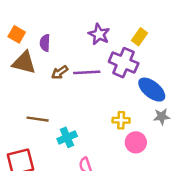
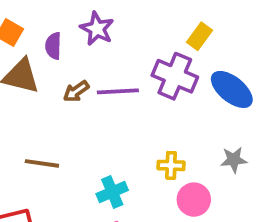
purple star: (99, 34) -> (97, 29), moved
blue ellipse: (152, 90) -> (232, 89), moved
cyan cross: (67, 137) -> (112, 192), moved

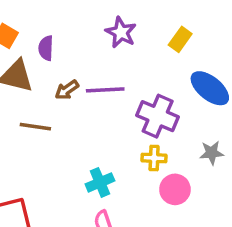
purple star: (97, 29) -> (121, 32), moved
purple cross: (175, 76) -> (158, 116), moved
brown line: (42, 163) -> (35, 127), moved

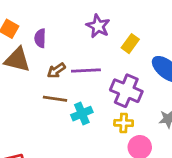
yellow rectangle: (180, 39) -> (130, 44), moved
brown line: (35, 127) -> (55, 99), moved
cyan cross: (100, 182) -> (82, 114), moved

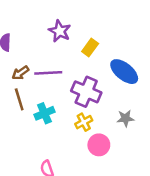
brown line: (55, 99) -> (19, 99), turned 65
yellow cross: (124, 123) -> (84, 122), turned -30

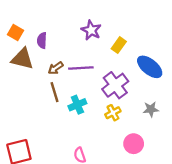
purple cross: (86, 92) -> (115, 85), turned 30
pink circle: (99, 145) -> (134, 144), moved

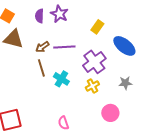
purple star: (91, 30) -> (59, 14), moved
purple semicircle: (42, 40) -> (39, 16), moved
cyan cross: (77, 105) -> (61, 79), turned -35

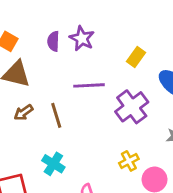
brown arrow: (42, 47) -> (23, 113), moved
cyan cross: (61, 79) -> (53, 164), moved
yellow cross: (92, 86) -> (129, 161), moved

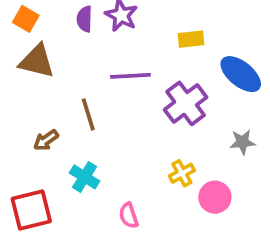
yellow rectangle: (136, 57) -> (191, 39), turned 48
brown arrow: (23, 113) -> (46, 140), moved

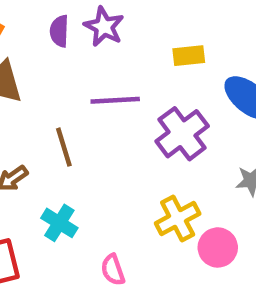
yellow cross: (182, 173) -> (178, 218), size x1.4

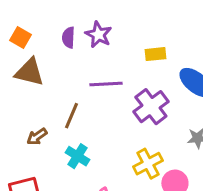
brown line: (64, 147) -> (71, 116), turned 40
cyan cross: (59, 223) -> (77, 156), moved

